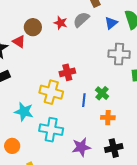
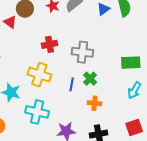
gray cross: (119, 54) -> (82, 52), moved
red cross: (67, 72) -> (50, 44), moved

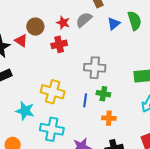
red cross: (50, 44) -> (59, 44), moved
green cross: (90, 79) -> (103, 94), turned -32

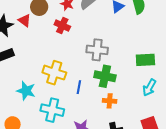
red cross: (59, 44) -> (62, 25), turned 35
green cross: (103, 94) -> (105, 76), size x1.5
blue line: (85, 100) -> (79, 87), moved

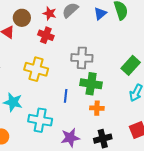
green rectangle: (145, 60) -> (131, 65), turned -42
yellow cross: (54, 73) -> (36, 69), moved

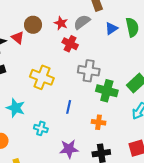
red cross: (46, 35) -> (70, 44), moved
green cross: (91, 84) -> (107, 91), moved
cyan cross: (40, 120) -> (41, 128), size x0.6

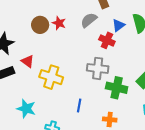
red star: (61, 23) -> (59, 23), moved
red triangle: (18, 38) -> (28, 61), moved
red cross: (70, 44) -> (107, 40), moved

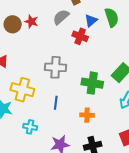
gray cross: (98, 68) -> (55, 67), moved
yellow cross: (51, 77) -> (22, 90), moved

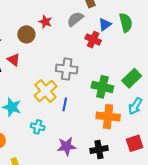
brown circle: (13, 24) -> (26, 34), moved
yellow cross: (22, 90) -> (46, 91), moved, turned 30
orange cross: (87, 115) -> (108, 117), moved, size x1.6

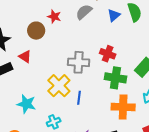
red cross: (93, 40) -> (108, 54), moved
cyan cross: (38, 127) -> (54, 122), turned -32

